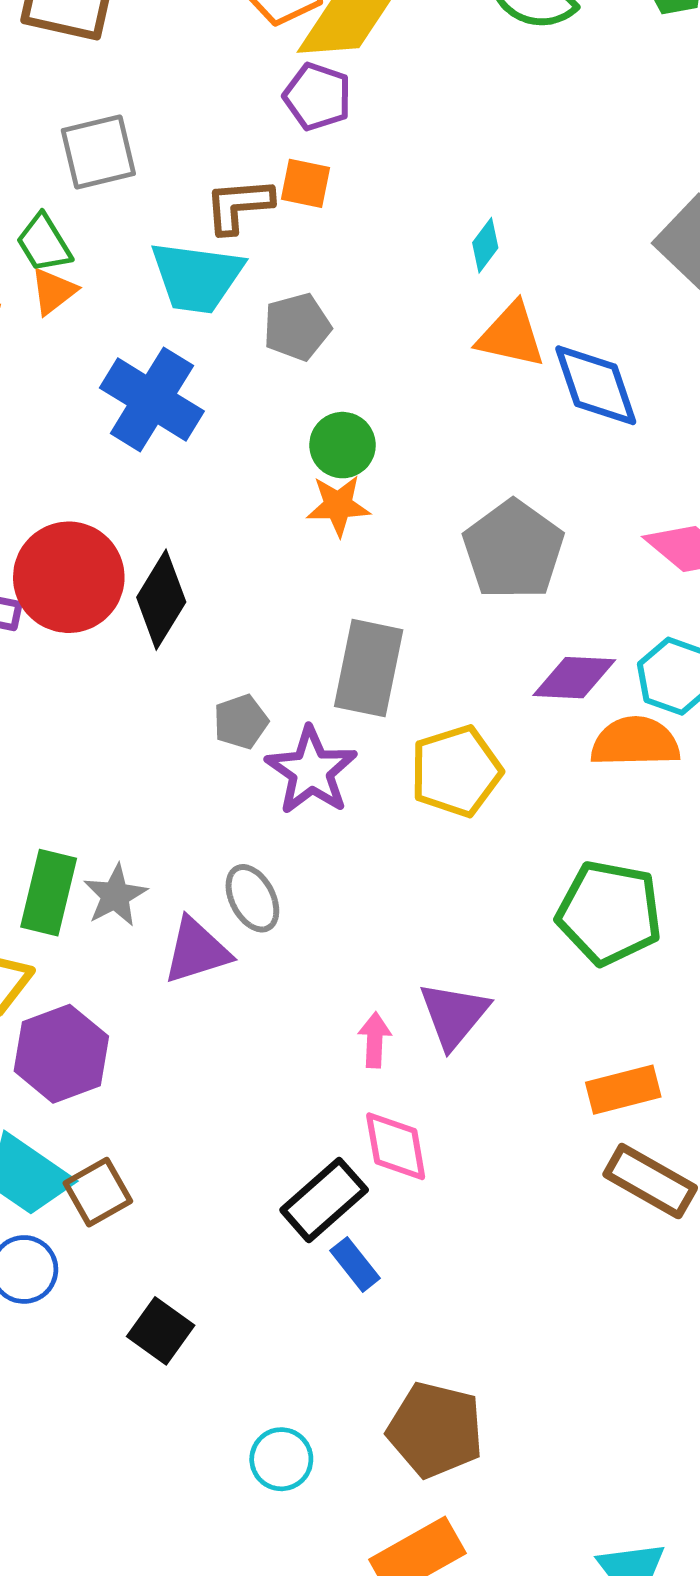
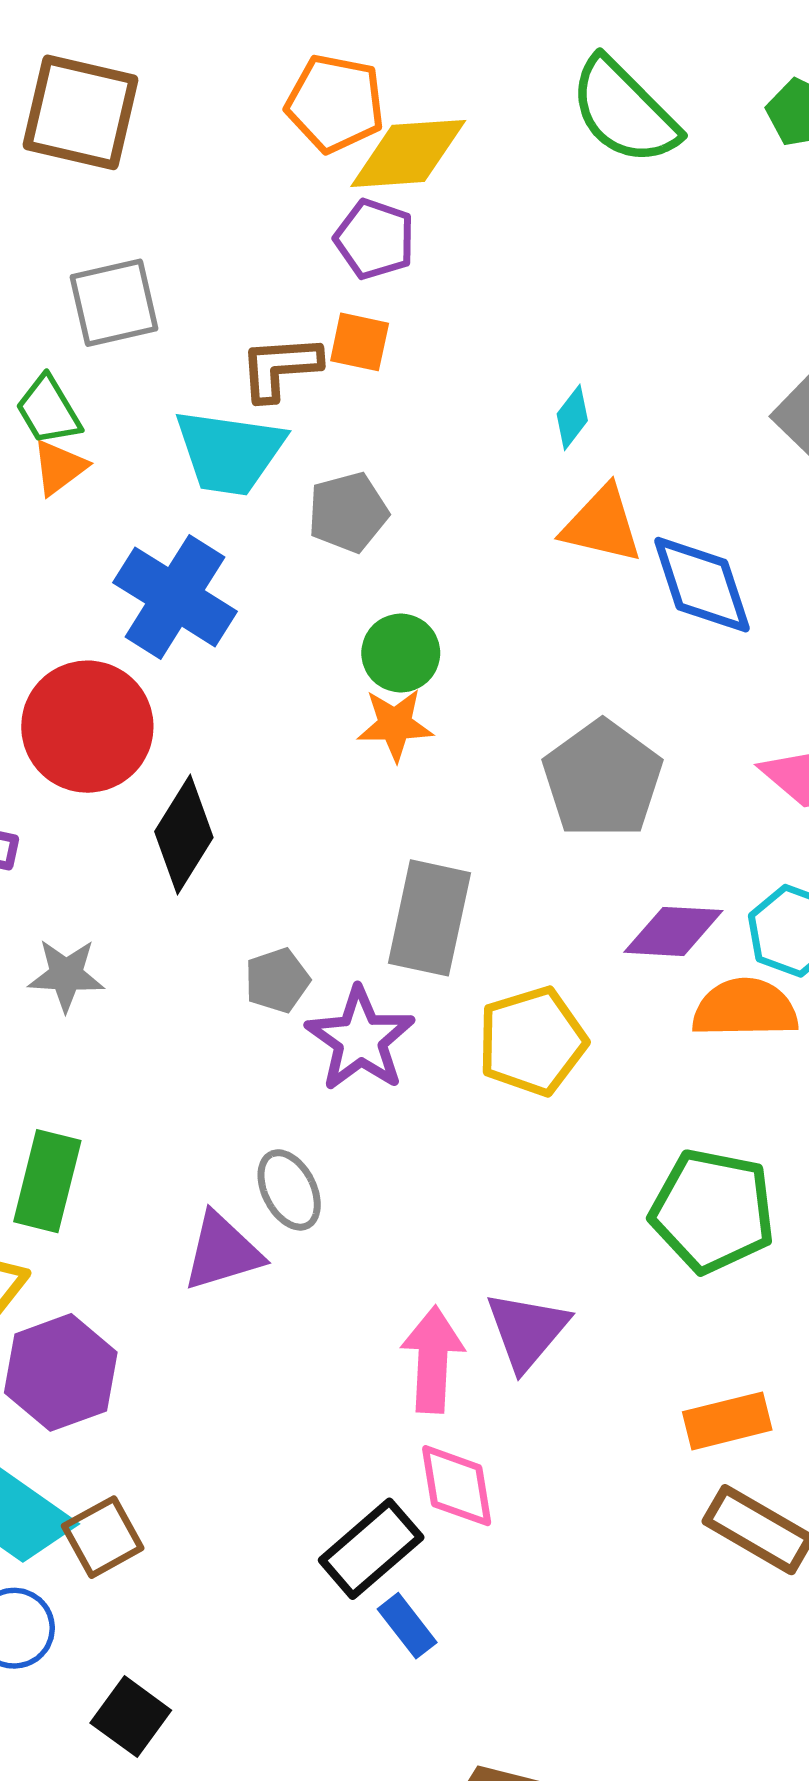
red circle: (69, 577) -> (87, 727), moved
gray star: (115, 895) -> (66, 975), moved, turned 30
pink arrow: (375, 1040) -> (433, 1359), size x1.6
black square: (161, 1331) -> (131, 1717), moved

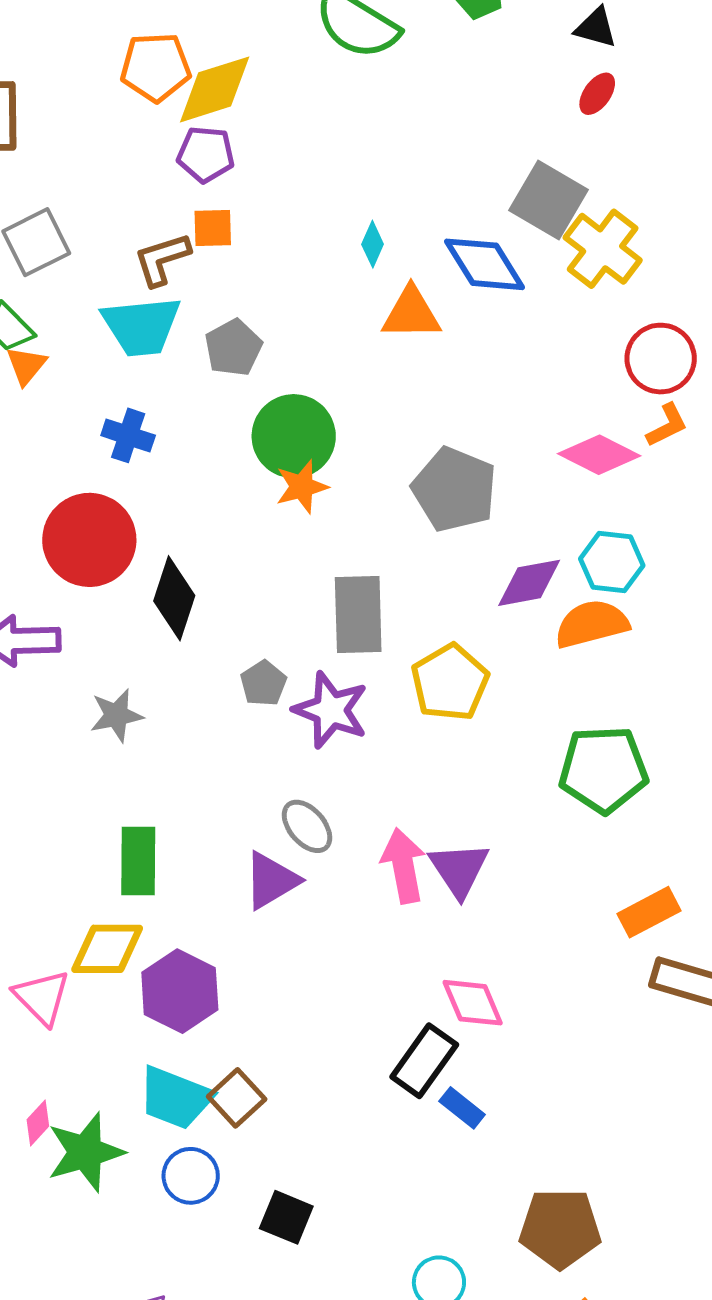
blue diamond: (702, 585) -> (485, 264), moved
blue cross: (175, 597) -> (128, 435), size x0.6
green circle: (401, 653) -> (294, 436), size x1.5
purple triangle: (527, 1330) -> (459, 869), moved
pink arrow: (433, 1359) -> (403, 866), moved

